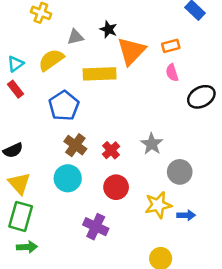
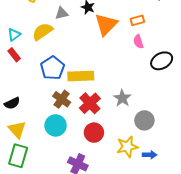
yellow rectangle: (100, 74) -> (81, 76), moved
red cross: (111, 150) -> (90, 103), size x1.5

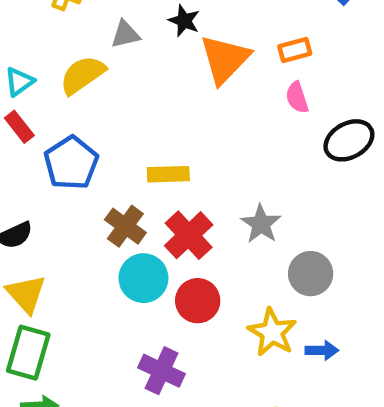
blue pentagon: (53, 68) -> (71, 163), moved
yellow rectangle: (81, 76) -> (168, 174), size x0.7
cyan circle: (56, 125) -> (143, 278), moved
yellow star: (127, 147) -> (272, 332), turned -30

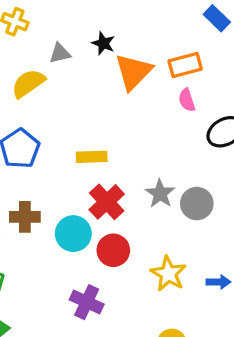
orange rectangle: (295, 50) -> (185, 65), size x1.4
brown cross: (125, 226) -> (25, 217), moved, turned -36
gray circle: (311, 274) -> (197, 204), moved
blue arrow: (322, 350) -> (218, 282), moved

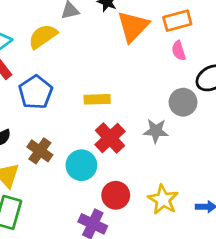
gray star: (160, 194) -> (156, 131), turned -30
gray circle: (197, 204) -> (183, 102), moved
brown cross: (25, 217) -> (40, 151), turned 35
red circle: (113, 250) -> (116, 195), moved

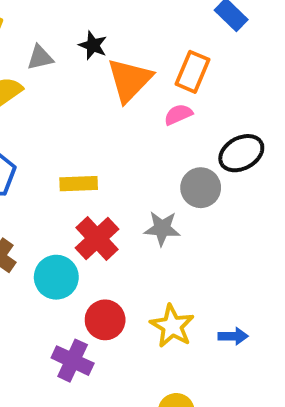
orange rectangle: (177, 21) -> (193, 72), turned -52
pink semicircle: (179, 51) -> (178, 114), moved, turned 84

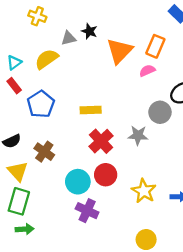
black star: (93, 45) -> (89, 31), moved
cyan circle: (56, 277) -> (78, 182), moved
red circle: (105, 320) -> (106, 175), moved

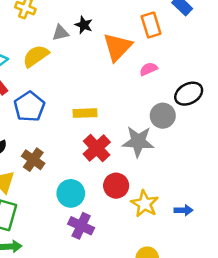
orange rectangle: (155, 46) -> (151, 25), moved, turned -40
gray star: (138, 135) -> (138, 142), size x1.4
red circle: (106, 175) -> (116, 186), moved

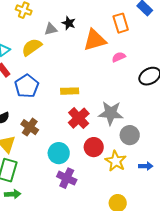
orange triangle: (117, 47) -> (95, 40), turned 30
gray circle: (163, 116) -> (130, 135), moved

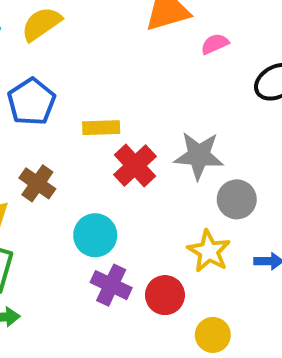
yellow rectangle: (70, 91) -> (101, 128), moved
red circle: (94, 147) -> (165, 295), moved

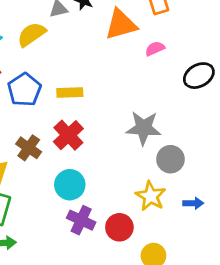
yellow rectangle: (101, 128) -> (70, 93), moved
red cross: (135, 165) -> (68, 135), moved

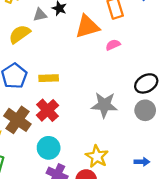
black ellipse: (199, 76) -> (146, 83), moved
brown cross: (29, 148) -> (17, 120), size x1.4
gray circle: (170, 159) -> (145, 110), moved
yellow star: (151, 196) -> (97, 156), moved

